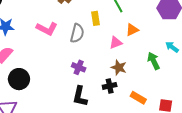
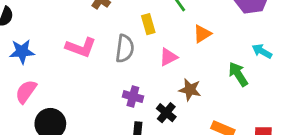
pink triangle: (116, 43) -> (168, 57), moved
black cross: (110, 86) -> (166, 113), moved, turned -32

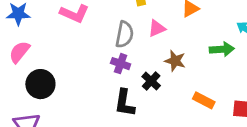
gray semicircle: (125, 49) -> (124, 34), moved
green arrow: (238, 74) -> (222, 49), turned 115

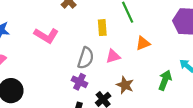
green arrow: (222, 49) -> (165, 80), turned -72

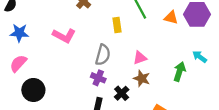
orange triangle: (143, 43) -> (171, 18), moved, turned 40
pink triangle: (113, 56) -> (140, 58), moved

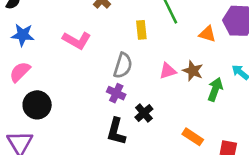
orange triangle: (171, 18) -> (207, 34), moved
brown star: (142, 78) -> (193, 71), moved

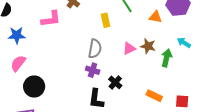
pink L-shape: (77, 40) -> (51, 19), moved, turned -30

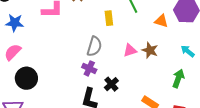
green arrow: (167, 58) -> (178, 78), moved

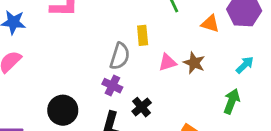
yellow rectangle: (109, 18) -> (143, 35), moved
cyan arrow: (188, 51) -> (245, 65), turned 96
black circle: (26, 78) -> (63, 110), moved

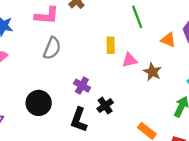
gray semicircle: (120, 56) -> (52, 48), moved
pink triangle: (167, 62) -> (130, 60), moved

